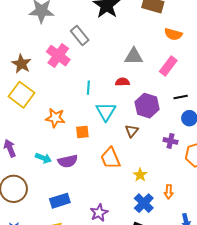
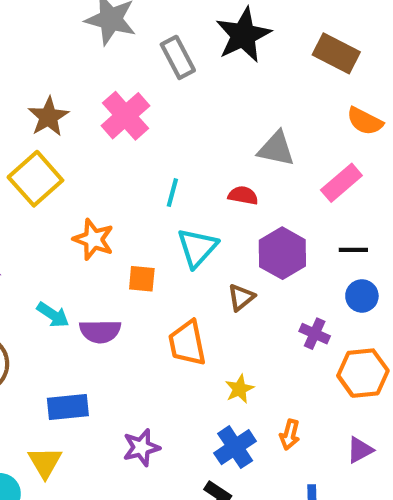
gray rectangle: (80, 35) -> (178, 57), moved

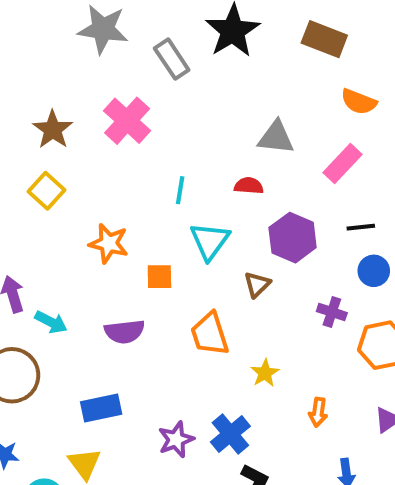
yellow square: (35, 179) -> (47, 191), size x0.7
cyan arrow: (53, 315) -> (51, 322), moved
blue cross: (235, 447) -> (230, 434), moved

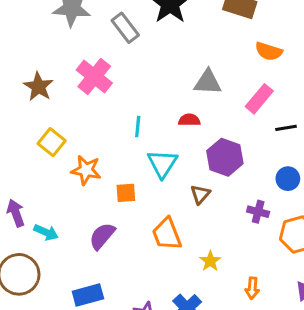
yellow square: (47, 191) -> (52, 142), moved
black line: (361, 227) -> (286, 128), moved
purple semicircle: (125, 332) -> (102, 236), turned 140

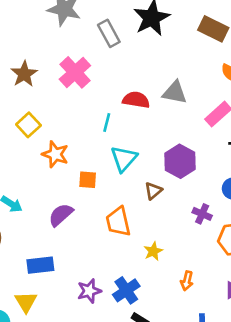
red semicircle: (189, 120) -> (136, 100), moved, size x1.4

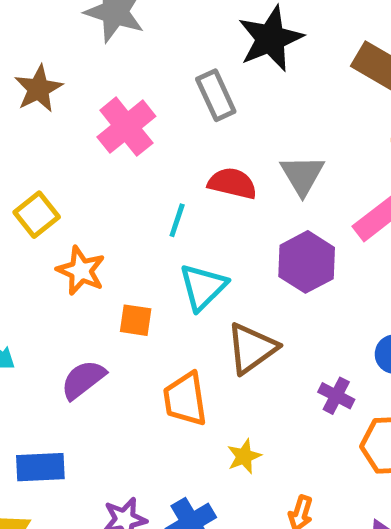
gray rectangle: (109, 33) -> (216, 95), moved
brown star: (24, 74) -> (38, 89), moved
gray triangle: (175, 93) -> (302, 175), turned 44
purple hexagon: (180, 161) -> (307, 262), moved
brown triangle: (153, 191) -> (252, 348), size x1.6

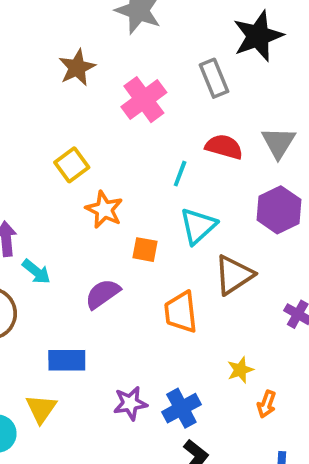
yellow star: (244, 456) -> (240, 370), moved

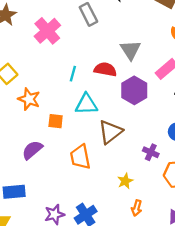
red semicircle: (224, 147) -> (105, 69), moved
cyan triangle: (198, 226) -> (86, 104), turned 45
yellow star: (240, 370) -> (125, 181), moved

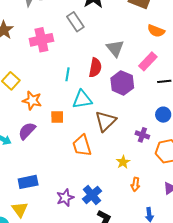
pink cross: (47, 31) -> (41, 40), turned 35
red semicircle: (105, 69) -> (95, 68), turned 96
purple semicircle: (32, 150) -> (27, 131), moved

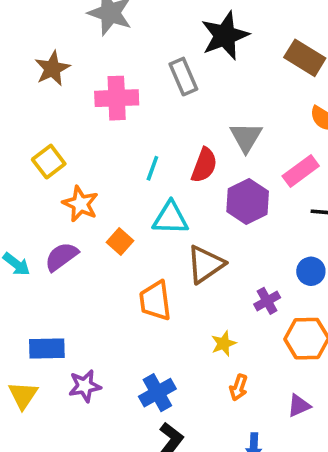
orange square: (57, 117) -> (120, 242), turned 32
purple cross: (142, 135) -> (267, 301), turned 32
purple star: (65, 198) -> (85, 386), moved

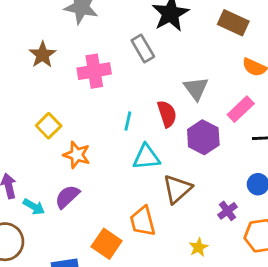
red semicircle: (204, 165) -> (167, 114), turned -32
orange square: (120, 242) -> (107, 244), moved, size x1.5

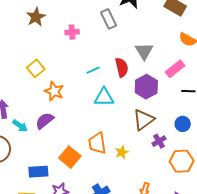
pink cross: (94, 71) -> (72, 32), size x0.6
cyan line: (128, 121) -> (93, 70), turned 48
brown triangle: (177, 189) -> (144, 120), moved
yellow star: (199, 247) -> (122, 152), moved

